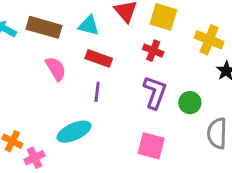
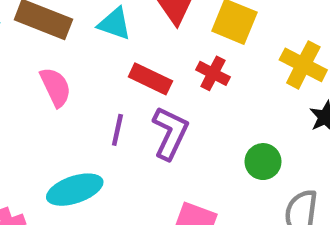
red rectangle: (99, 58) -> (150, 79), moved
purple L-shape: (155, 92) -> (170, 133), moved

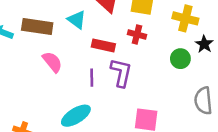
cyan triangle: (115, 24) -> (77, 20), turned 30
green circle: (263, 162) -> (180, 59), moved

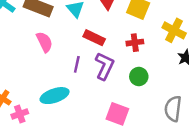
red cross: (137, 34) -> (135, 43), moved, turned -35
green circle: (180, 59) -> (139, 77), moved

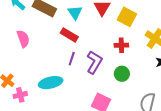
red rectangle: (94, 38) -> (69, 35), moved
pink semicircle: (44, 42) -> (23, 39), moved

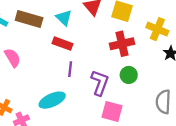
red cross: (121, 45) -> (122, 44), size x1.5
purple L-shape: (94, 62) -> (100, 83), moved

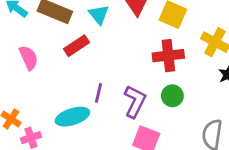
red rectangle: (63, 44) -> (76, 46), moved, turned -60
purple line: (70, 69) -> (98, 93), moved

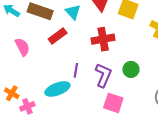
red cross: (168, 56) -> (103, 39), moved

